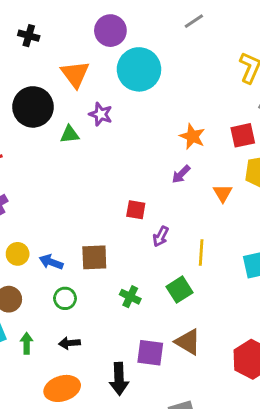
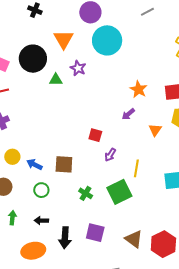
green square: (179, 290) -> (119, 192), size x1.4
brown triangle: (188, 342) -> (134, 239), moved
black arrow: (119, 379) -> (65, 238), moved

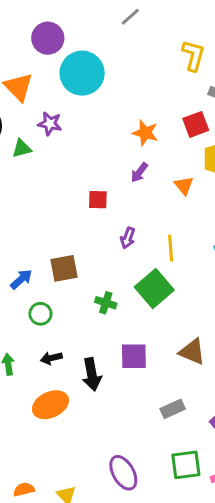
red square: (95, 135) -> (98, 200), moved
blue arrow: (34, 165) -> (21, 279), turned 126

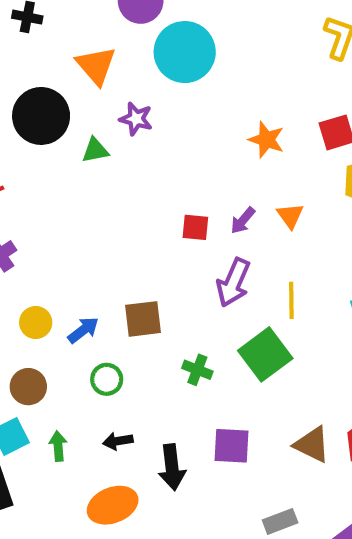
purple arrow: (139, 172) -> (243, 221), moved
orange triangle: (184, 185) -> (290, 216), moved
purple arrow: (128, 238) -> (233, 283), size x1.6

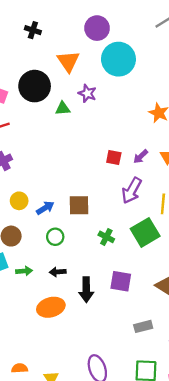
green arrow: (58, 446) -> (24, 271), turned 84

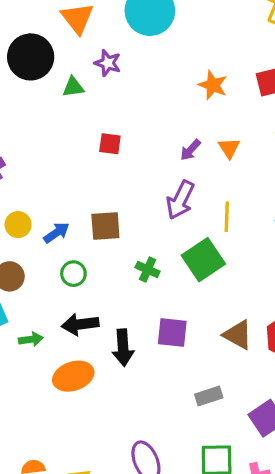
red square: (114, 157) -> (110, 144), moved
green arrow: (24, 271) -> (31, 339), moved
black arrow: (58, 272) -> (80, 324), size x1.5

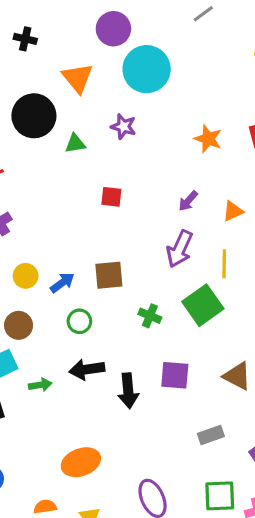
purple star: (108, 63) -> (123, 127), moved
orange triangle: (229, 148) -> (233, 211), moved, turned 40
orange ellipse: (73, 376) -> (81, 462), moved

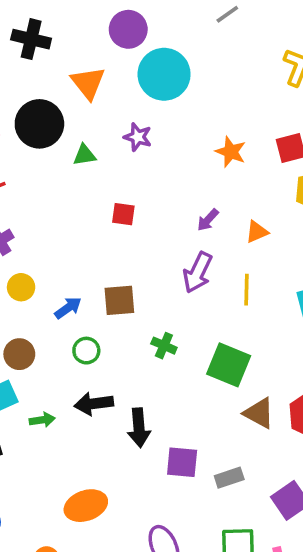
black cross: (25, 39) -> (31, 39), size x1.5
yellow circle: (26, 276) -> (21, 287), moved
green square: (203, 305) -> (229, 365), moved, turned -33
purple square: (175, 375) -> (182, 462), moved

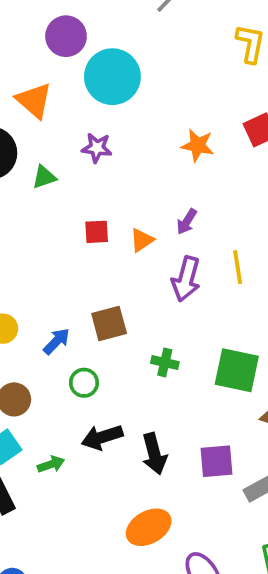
orange triangle: (257, 232) -> (142, 240), moved
yellow line: (246, 290) -> (238, 267), moved
purple square: (182, 462) -> (217, 461), moved
orange ellipse: (86, 506) -> (149, 527), moved

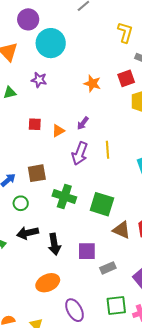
green cross: (165, 362) -> (64, 197), size x1.6

